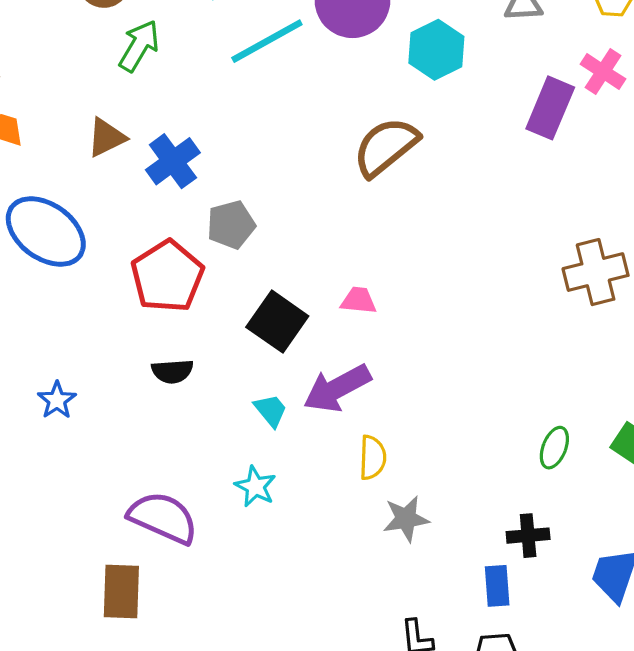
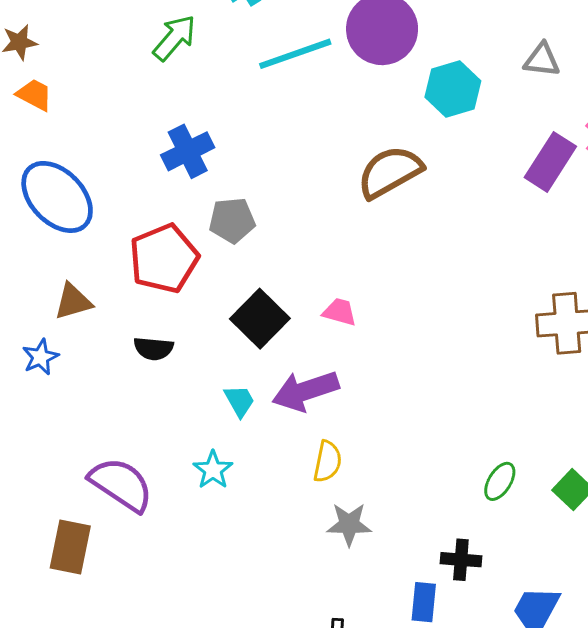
brown triangle: (106, 137) -> (73, 302), moved

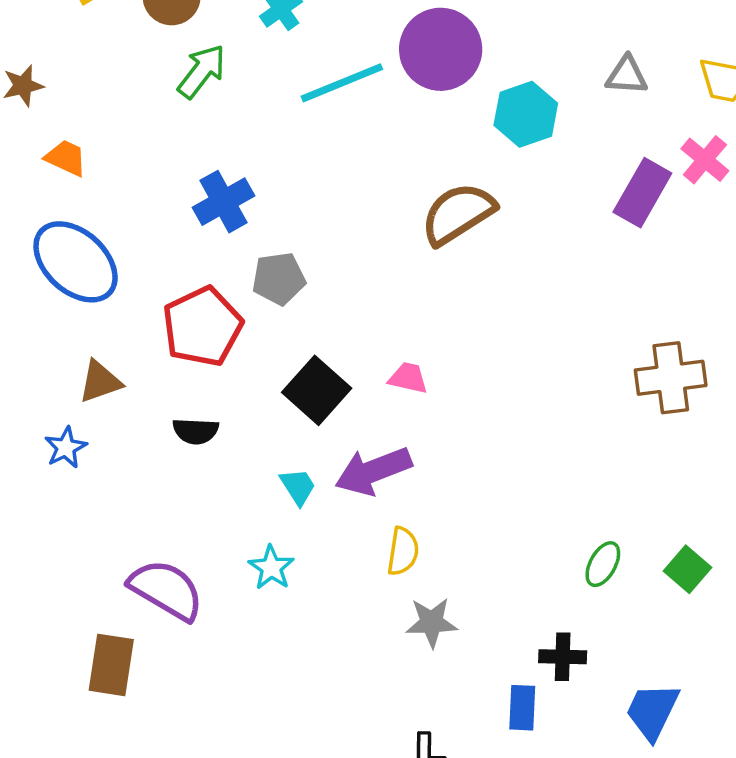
orange trapezoid: (34, 95) -> (66, 158), moved

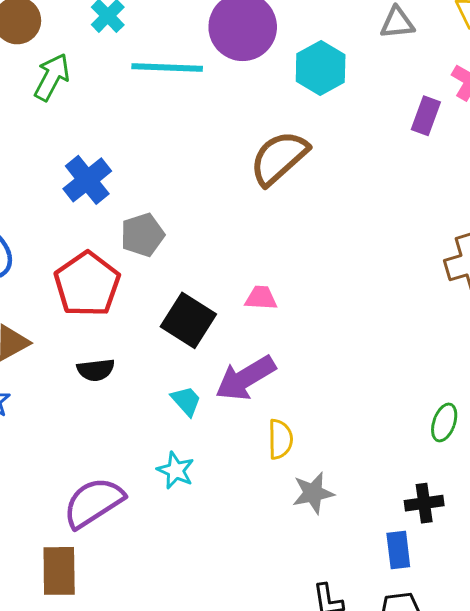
cyan line: (342, 83) -> (167, 67), turned 34
purple rectangle: (642, 193) -> (426, 116), size x0.7
purple semicircle: (166, 590) -> (93, 503), turned -54

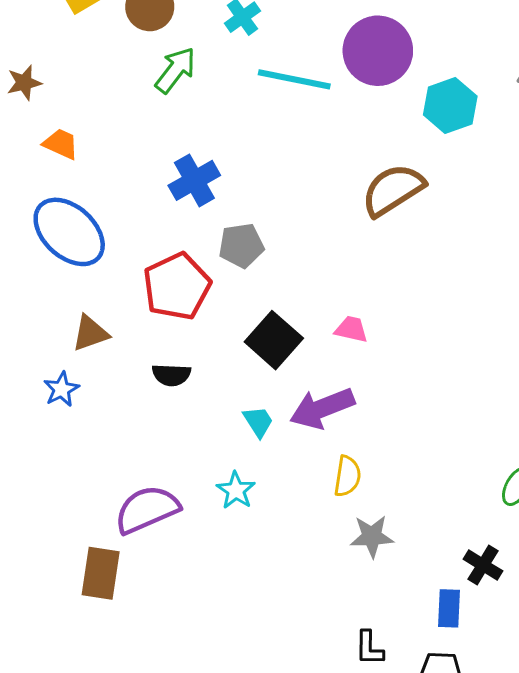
black cross: (424, 503) -> (483, 565), turned 30

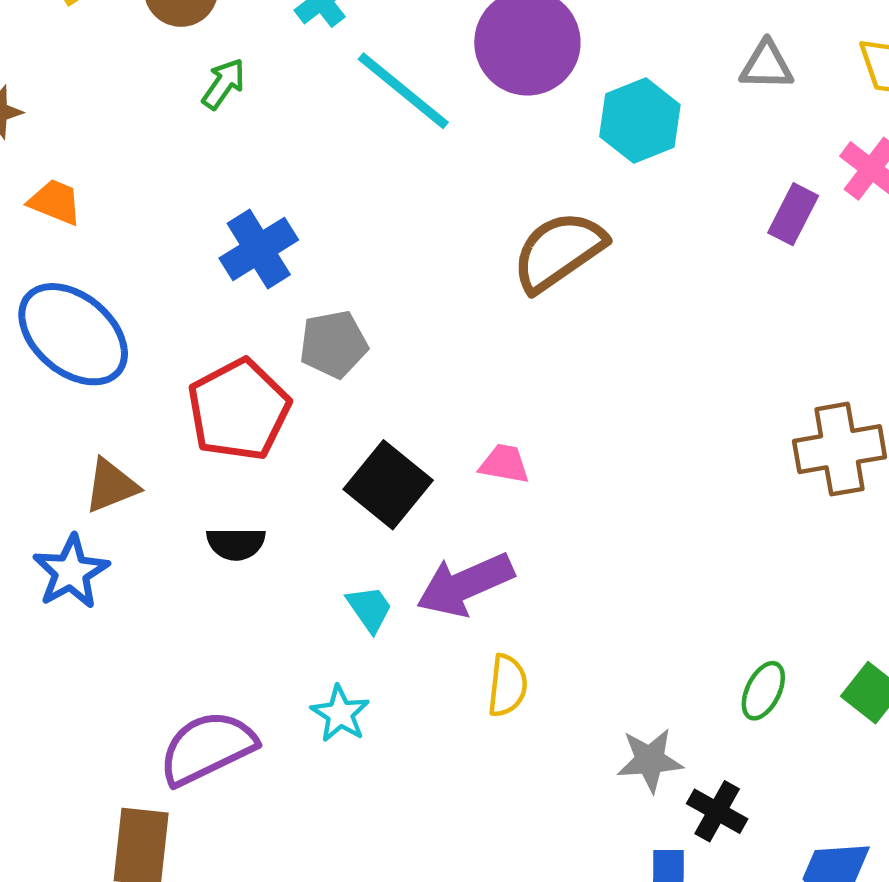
green arrow: (175, 70) -> (224, 84), size x0.7
cyan line: (294, 79) -> (403, 91), turned 30
blue star: (61, 389) -> (71, 572), size x1.4
gray star: (372, 536) -> (650, 760), moved

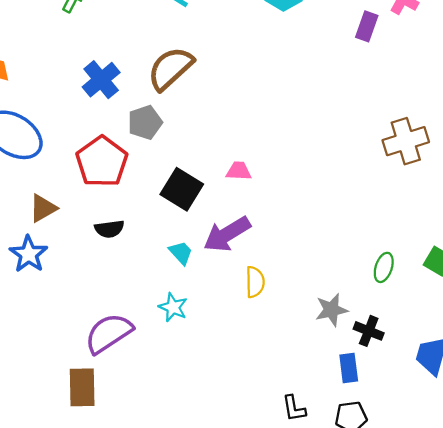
brown semicircle: (559, 251) -> (170, 68), moved

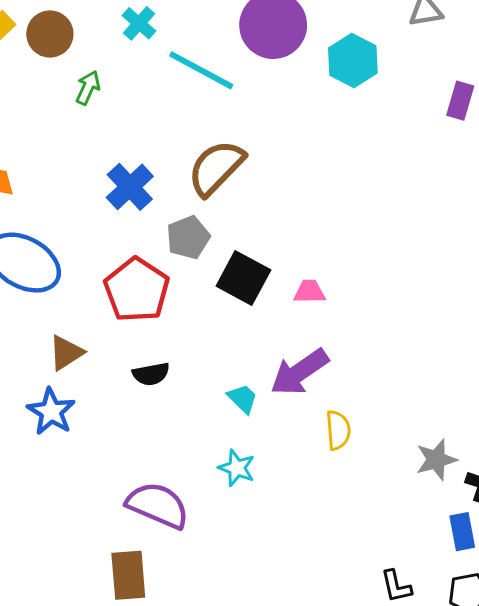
black square: (182, 189) -> (243, 278), moved
purple semicircle: (109, 333) -> (158, 505), turned 60

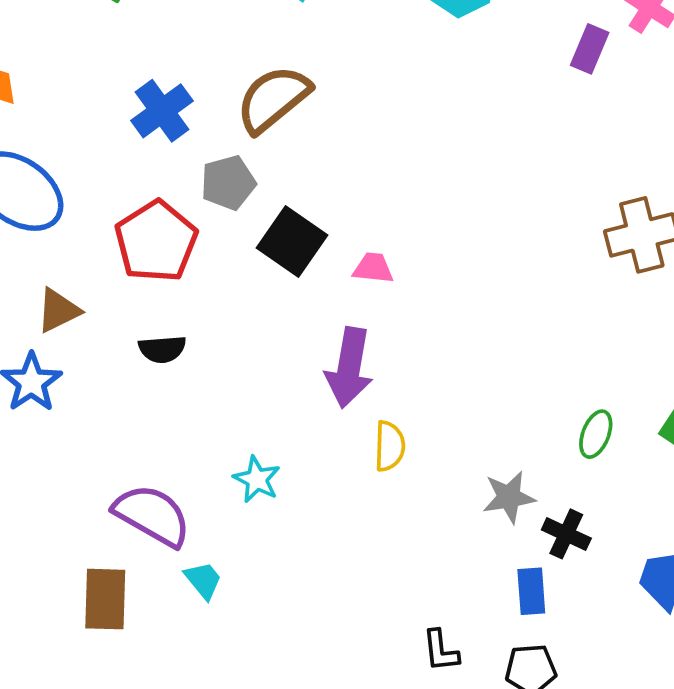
purple arrow: (299, 372) -> (349, 368), turned -52
cyan trapezoid: (243, 399) -> (203, 580), moved

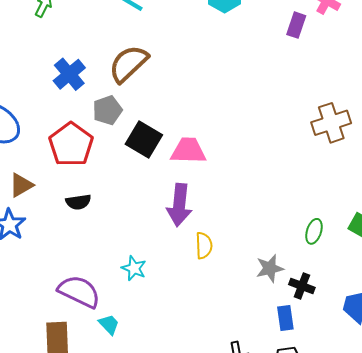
pink trapezoid: (373, 268) -> (188, 151), size x1.6

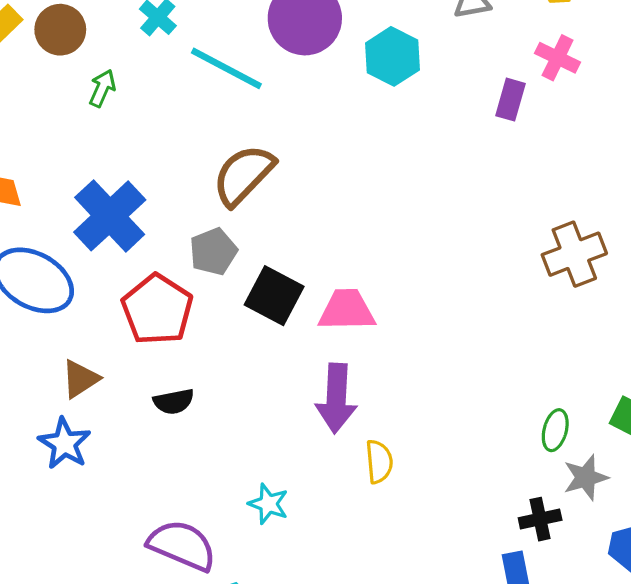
blue cross: (69, 74) -> (110, 216), moved, size x1.4
gray star: (270, 268) -> (586, 477), moved
black cross: (302, 286) -> (540, 519), turned -30

